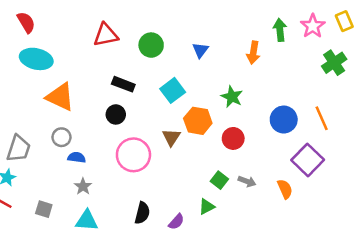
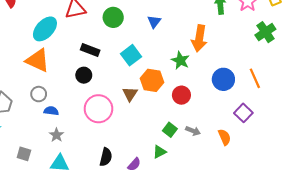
orange arrow: (253, 53) -> (199, 38), moved, size x1.4
cyan ellipse: (36, 59) -> (45, 29), moved, turned -60
purple square: (308, 160) -> (243, 113), size x0.7

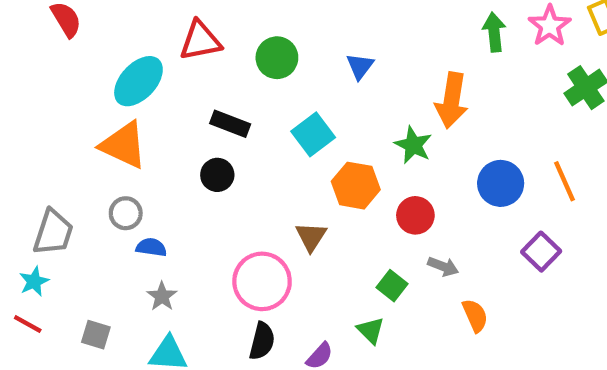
brown triangle: (130, 94) -> (311, 237), moved
pink circle: (98, 109) -> (262, 281), moved
gray arrow: (193, 131) -> (443, 266), moved
orange semicircle: (224, 137) -> (475, 315), moved
green triangle: (159, 152) -> (371, 330), turned -48

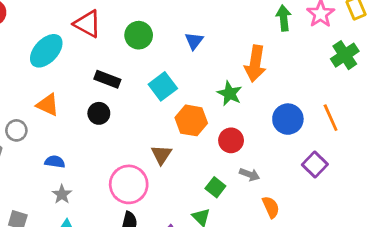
red triangle: (200, 41) -> (87, 24), turned 40
orange triangle: (124, 145) -> (48, 105), moved, size x0.7
gray circle: (126, 213) -> (16, 130), moved

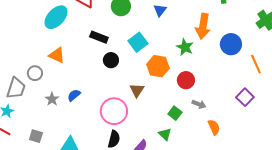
black circle: (99, 113) -> (111, 60), moved
blue circle: (288, 119) -> (231, 44), moved
blue semicircle: (55, 162) -> (74, 95), moved, turned -48
gray star: (62, 194) -> (52, 99), moved

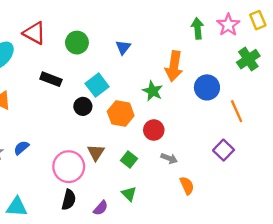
black circle: (111, 60) -> (83, 106), moved
brown triangle: (137, 90) -> (96, 152), moved
green square: (175, 113) -> (129, 160), moved

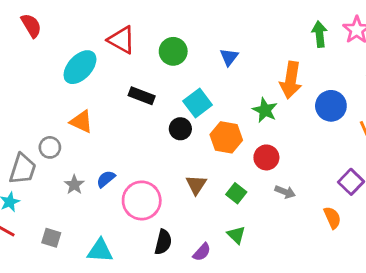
pink circle: (69, 167) -> (142, 200), moved
orange semicircle: (187, 186) -> (332, 218), moved

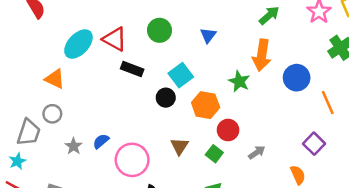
green arrow: (319, 34) -> (269, 15), moved, turned 55
red triangle: (122, 40) -> (115, 39), moved
orange triangle: (81, 122) -> (55, 79), moved
red circle: (266, 157) -> (228, 130), moved
gray arrow: (285, 192) -> (257, 152), turned -56

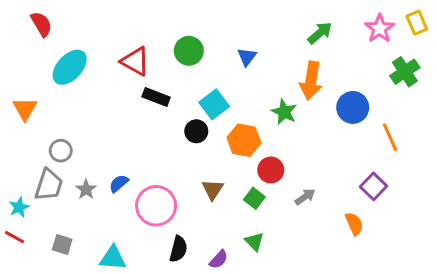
cyan ellipse: (78, 44) -> (70, 67), moved
orange triangle: (55, 79) -> (25, 109), moved, turned 35
gray trapezoid: (29, 132) -> (49, 185), moved

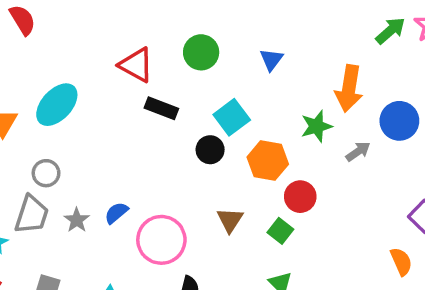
green arrow: (320, 33) -> (390, 31), moved
cyan ellipse: (70, 67) -> (57, 105), moved
green star: (284, 112) -> (316, 126), turned 30
gray arrow: (305, 197) -> (358, 152), moved

